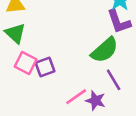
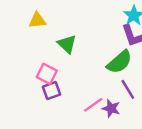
green triangle: (15, 33) -> (67, 44), moved
purple square: (45, 67) -> (52, 91), moved

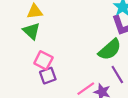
green triangle: (67, 44) -> (32, 31), moved

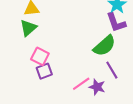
green triangle: (32, 31) -> (28, 28), turned 36

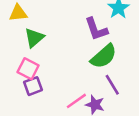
purple L-shape: (116, 23) -> (96, 29), moved
green triangle: (28, 28) -> (34, 38), moved

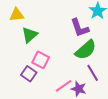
pink square: (28, 69) -> (41, 60), moved
purple square: (33, 86) -> (29, 74), turned -35

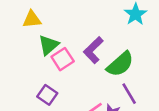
purple L-shape: (80, 28) -> (93, 50), moved, turned 65
pink square: (41, 60) -> (63, 59), moved, turned 30

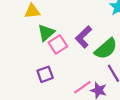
purple square: (47, 95) -> (45, 74), turned 35

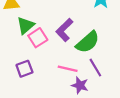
pink line: (82, 87) -> (68, 69), moved, turned 48

